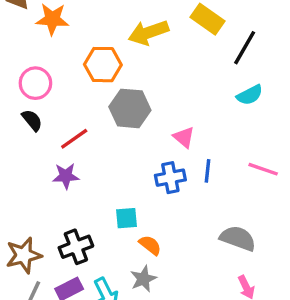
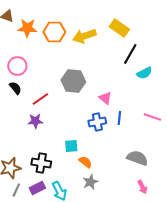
black line: (245, 48) -> (130, 54), moved
orange hexagon: (103, 65) -> (54, 32), moved
black cross: (76, 247) -> (41, 163), turned 30
gray star: (143, 279) -> (90, 182), moved

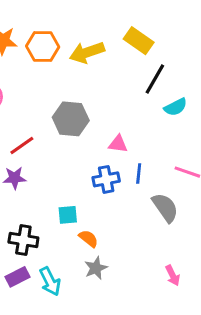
pink triangle: (105, 98) -> (118, 144), turned -32
gray semicircle: (137, 158) -> (165, 207), moved, turned 35

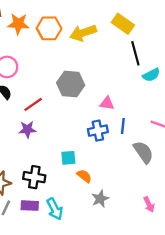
black line: (155, 79) -> (135, 53), turned -45
gray star: (96, 268) -> (100, 199), moved
purple rectangle: (18, 277) -> (30, 206), turned 30

